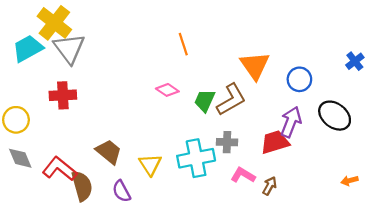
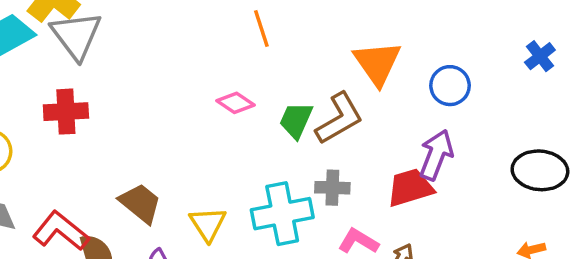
black ellipse: (335, 116) -> (540, 170), moved, turned -32

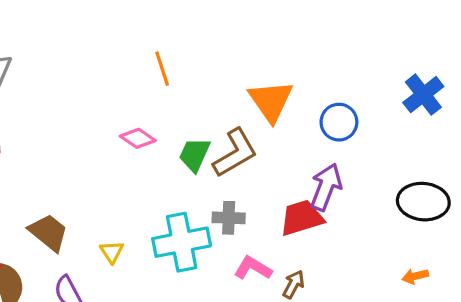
blue cross: (540, 56) -> (423, 95), size x1.4
yellow triangle: (208, 224) -> (112, 252), size x0.7

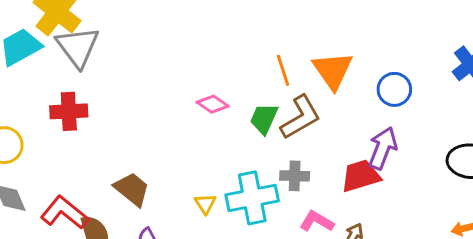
orange line: (162, 69) -> (283, 70), moved
yellow triangle: (112, 252) -> (205, 204), moved

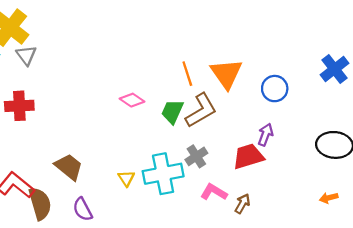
gray triangle: (78, 47) -> (26, 55), size x0.6
purple arrow: (383, 148) -> (265, 135), size x0.7
gray cross: (295, 176) -> (196, 156), turned -35

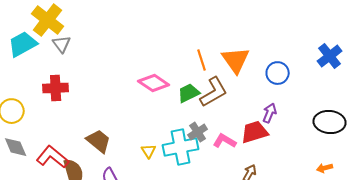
pink diamond: (132, 100) -> (154, 83), size x1.4
green trapezoid: (172, 112) -> (189, 93), turned 40
gray cross: (196, 156) -> (198, 132), moved
pink L-shape: (214, 192) -> (225, 141), moved

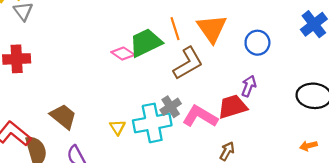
pink diamond: (154, 83) -> (123, 54), size x0.7
green trapezoid: (189, 93) -> (146, 43), moved, size x1.4
pink L-shape: (225, 141) -> (200, 116), size x1.4

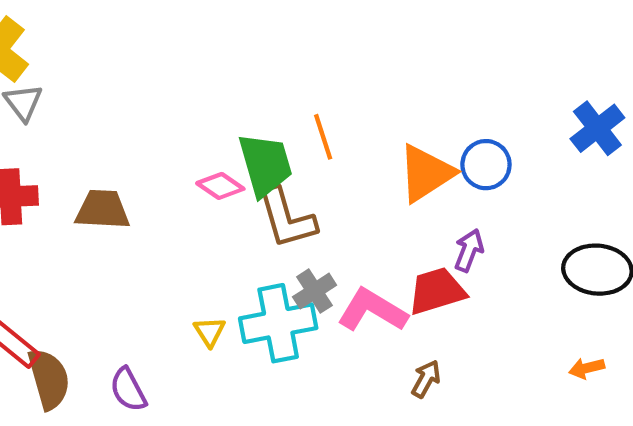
orange triangle: (212, 29) -> (426, 173), moved, turned 32
green trapezoid: (146, 43) -> (265, 165), turned 100
brown L-shape: (188, 63) -> (287, 218), moved, turned 104
brown trapezoid: (63, 116) -> (102, 210), moved, turned -36

